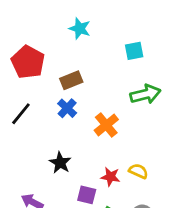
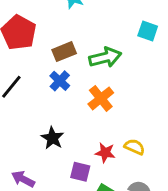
cyan square: (134, 51) -> (148, 31), moved, turned 30
green arrow: (145, 94) -> (105, 57), moved

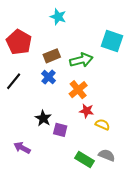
cyan square: (148, 31) -> (112, 41), size x1.5
red star: (105, 153) -> (87, 111), moved
purple square: (80, 172) -> (60, 130), moved

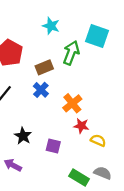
cyan square: (112, 41) -> (97, 36), moved
green arrow: (81, 60) -> (71, 53), moved, turned -55
black star: (43, 118) -> (23, 136), moved

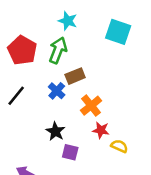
green arrow: (71, 53) -> (58, 50), moved
brown rectangle: (44, 67) -> (75, 76), moved
black star: (23, 136) -> (55, 131), moved

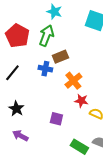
blue cross: (57, 91) -> (45, 69), turned -32
black star: (55, 131) -> (16, 109), moved

